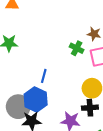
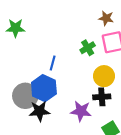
green cross: (77, 48) -> (88, 48), moved, turned 32

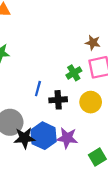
blue hexagon: (44, 88) -> (44, 136), moved
black cross: (102, 97) -> (58, 100), moved

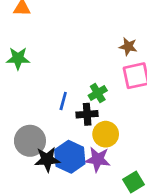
green cross: (74, 73) -> (98, 93), moved
yellow circle: (91, 102) -> (106, 134), moved

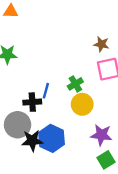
black cross: (87, 114) -> (32, 102), moved
yellow circle: (106, 134) -> (82, 104), moved
purple star: (98, 159) -> (101, 135), moved

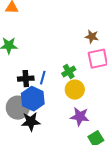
black cross: (32, 102) -> (26, 79), moved
purple star: (101, 135) -> (80, 117), moved
blue hexagon: (52, 138) -> (33, 99), moved

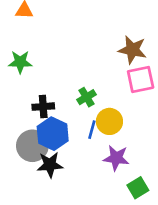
brown star: (92, 37) -> (132, 50), size x1.5
green cross: (69, 72) -> (86, 97), moved
blue line: (43, 78) -> (92, 130), moved

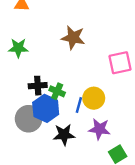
brown star: (132, 50) -> (73, 38), moved
green cross: (86, 97) -> (57, 91), moved, turned -35
black star: (50, 165) -> (64, 135), moved

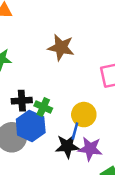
blue line: (79, 105) -> (75, 131), moved
black star: (64, 135) -> (67, 146), moved

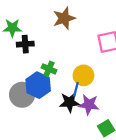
brown star: (61, 47) -> (64, 18), turned -30
black cross: (22, 101) -> (25, 44), moved

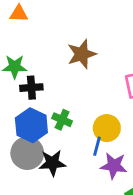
blue hexagon: (38, 85) -> (31, 125), moved
black star: (69, 102) -> (52, 163), moved

